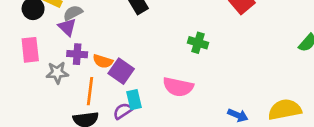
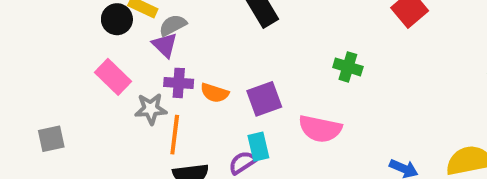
pink rectangle: (30, 50) -> (113, 77), turned -40
purple square: (121, 71) -> (264, 99), moved, turned 35
orange line: (90, 91) -> (175, 135), moved

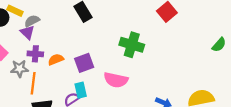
green cross: (348, 67) -> (132, 45), size x1.5
orange semicircle: (215, 93) -> (56, 59), turned 140

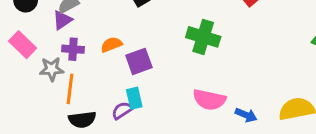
purple triangle: (27, 32) -> (62, 20), turned 42
orange semicircle: (56, 59) -> (111, 45), moved
pink semicircle: (116, 80) -> (209, 100), moved

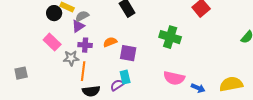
purple square: (139, 61) -> (128, 53), turned 30

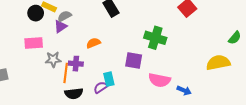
pink rectangle: (52, 42) -> (34, 43), turned -48
purple cross: (85, 45) -> (76, 64), moved
purple square: (128, 53) -> (134, 61), moved
yellow semicircle: (231, 84) -> (218, 63), moved

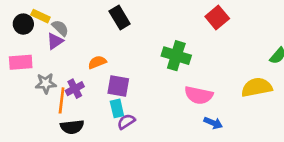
gray semicircle: (65, 16) -> (60, 28), turned 72
purple square: (134, 61) -> (118, 86), moved
purple cross: (76, 64) -> (75, 89), turned -32
pink semicircle: (159, 80) -> (199, 95), moved
purple semicircle: (101, 87) -> (126, 122), moved

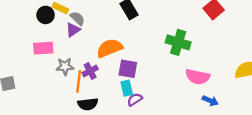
orange semicircle: (97, 62) -> (110, 48), size x1.6

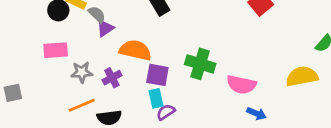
purple triangle: (73, 30) -> (105, 28), moved
green cross: (178, 42) -> (200, 64), moved
orange semicircle: (110, 48) -> (135, 50), turned 35
orange line: (79, 81) -> (82, 105), moved, turned 60

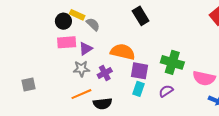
purple triangle: (105, 28) -> (86, 49), moved
pink rectangle: (56, 50) -> (67, 42), moved
cyan rectangle: (156, 98) -> (139, 89), turned 32
purple semicircle: (166, 112) -> (166, 91), moved

